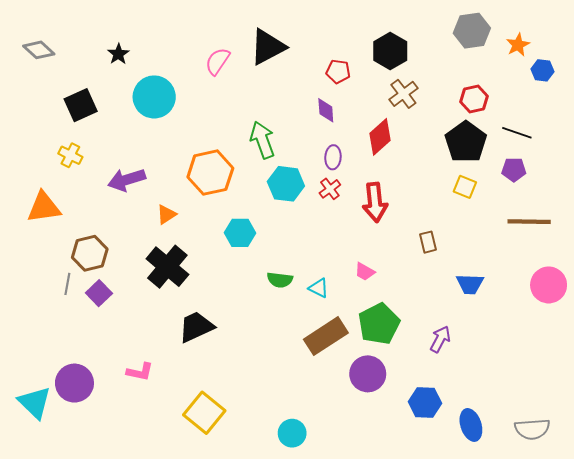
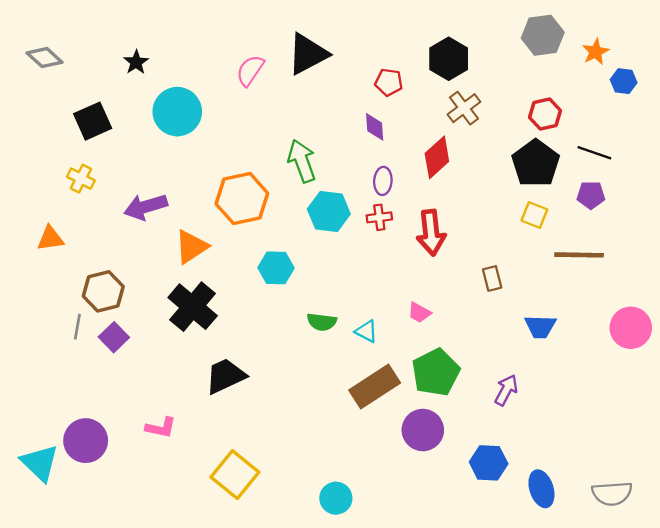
red cross: (330, 189) -> (379, 217), turned 30
orange triangle: (44, 207) -> (50, 239), size x0.7
orange triangle: (166, 214) -> (191, 247), size x1.5
brown line: (529, 222) -> (579, 255), moved

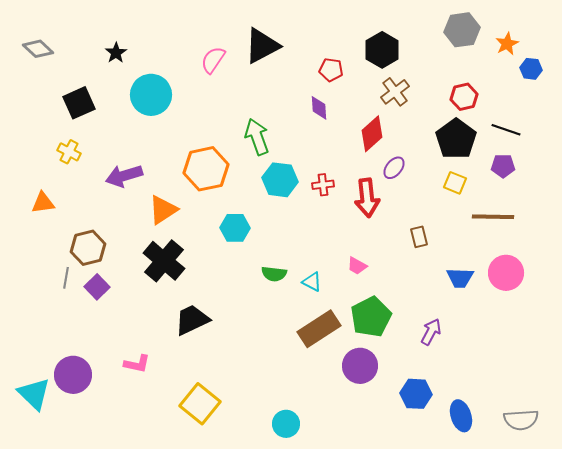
purple ellipse: (383, 181) -> (394, 168), moved, turned 35
pink circle: (631, 328) -> (506, 273), moved

